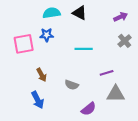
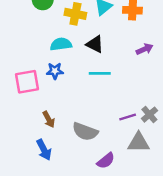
gray cross: (125, 41) -> (149, 115), moved
cyan line: (84, 49) -> (100, 73), moved
gray semicircle: (72, 85) -> (85, 132), size x1.5

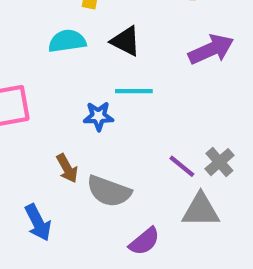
purple arrow: (145, 49) -> (211, 49), size x1.5
blue star: (55, 71) -> (98, 116), moved
purple line: (128, 117) -> (182, 166), turned 56
brown arrow: (49, 119) -> (67, 168), moved

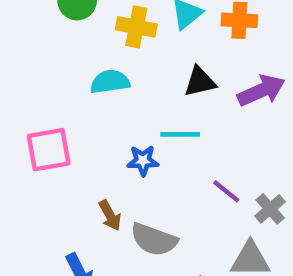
black triangle: (126, 41) -> (200, 82), moved, turned -40
purple line: (182, 166) -> (226, 191), moved

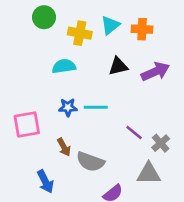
cyan line: (180, 134) -> (96, 107), moved
pink square: (49, 150) -> (27, 125), moved
blue star: (143, 161) -> (68, 107), moved

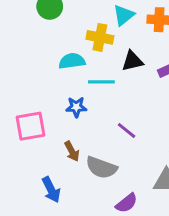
yellow cross: (80, 33) -> (100, 37), moved
cyan line: (96, 107) -> (101, 82), moved
purple line: (134, 132) -> (127, 131), moved

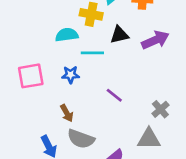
pink square: (30, 126) -> (31, 76), moved
gray semicircle: (101, 168) -> (81, 139), moved

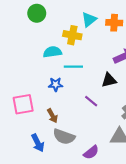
black triangle: (119, 35) -> (109, 80), moved
pink square: (31, 76) -> (23, 104), moved

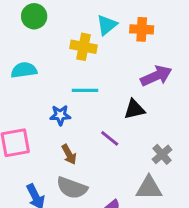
cyan semicircle: (52, 52) -> (24, 70), moved
brown arrow: (52, 116) -> (69, 154), moved

